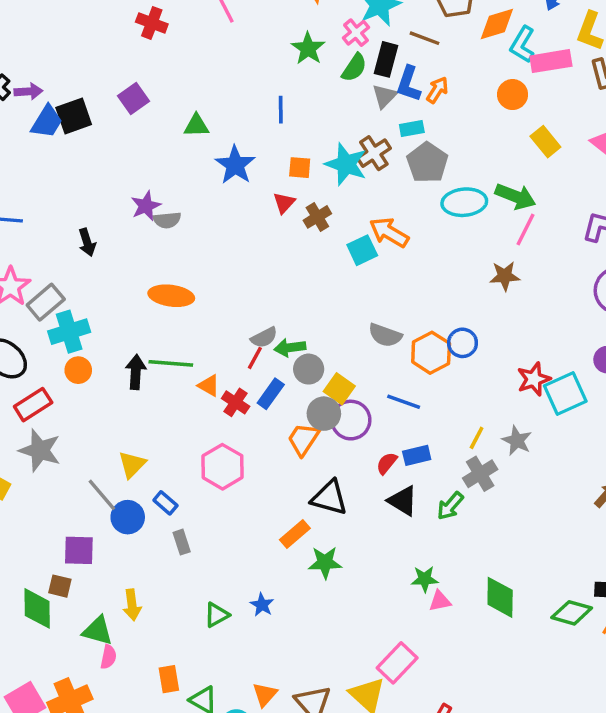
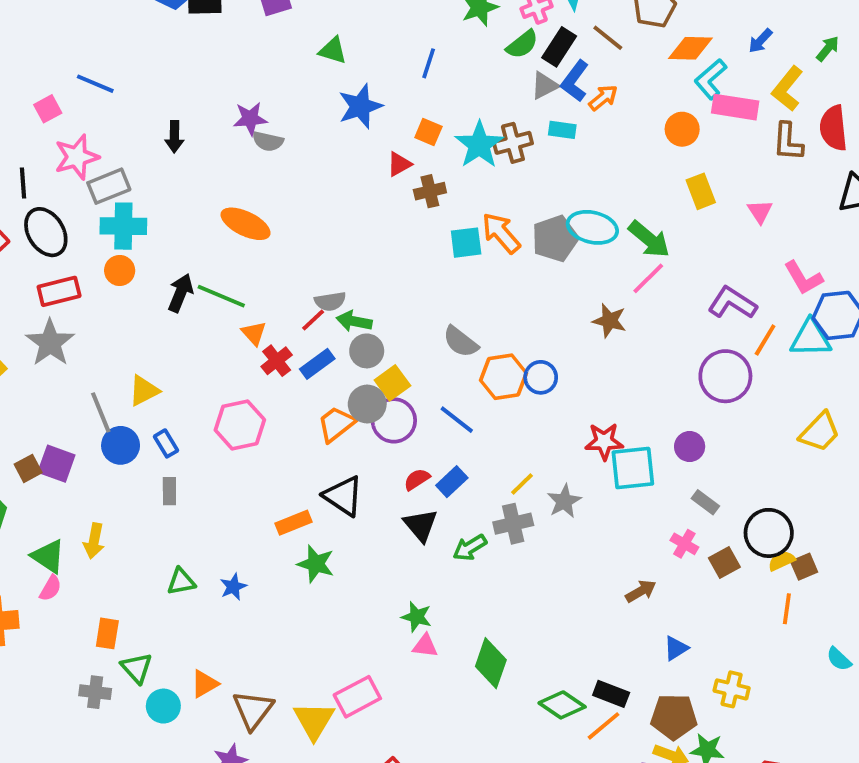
gray pentagon: (427, 163) -> (555, 239), moved
blue rectangle: (417, 455) -> (452, 482), turned -48
brown square: (60, 586) -> (28, 468), moved, turned 30

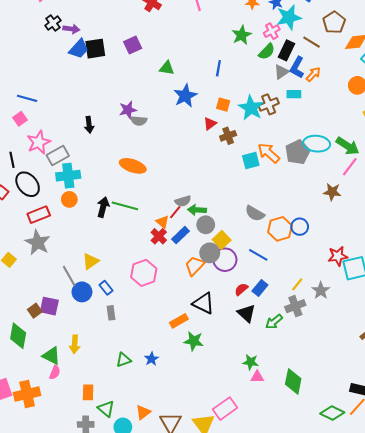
blue line: (95, 84) -> (27, 98), moved
orange triangle: (254, 333) -> (162, 222), moved
green diamond: (562, 705) -> (332, 413), moved

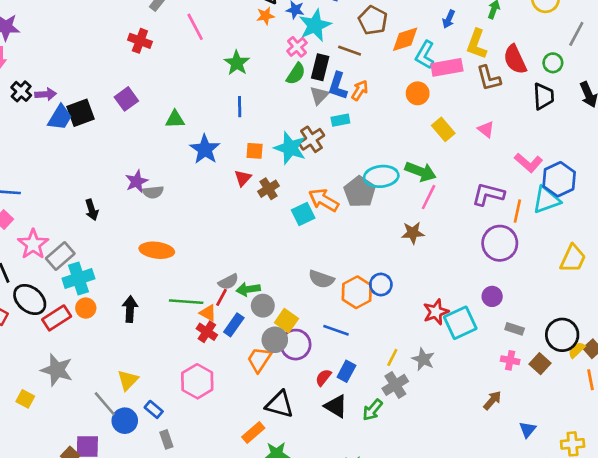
green star: (242, 35) -> (237, 63), moved
green line: (125, 206) -> (186, 302), moved
red rectangle: (39, 215) -> (57, 318), moved

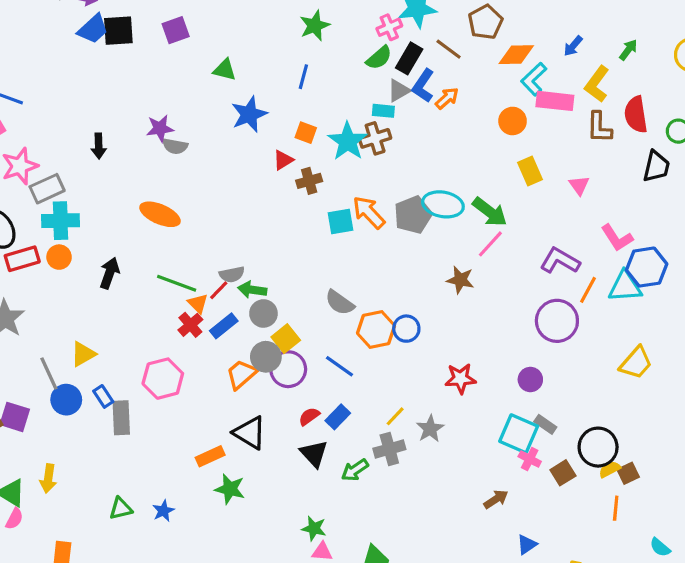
cyan rectangle: (340, 120) -> (383, 111), moved
cyan square: (460, 323) -> (519, 434), moved, turned 32
gray rectangle: (166, 439) -> (121, 418), moved, size x1.5

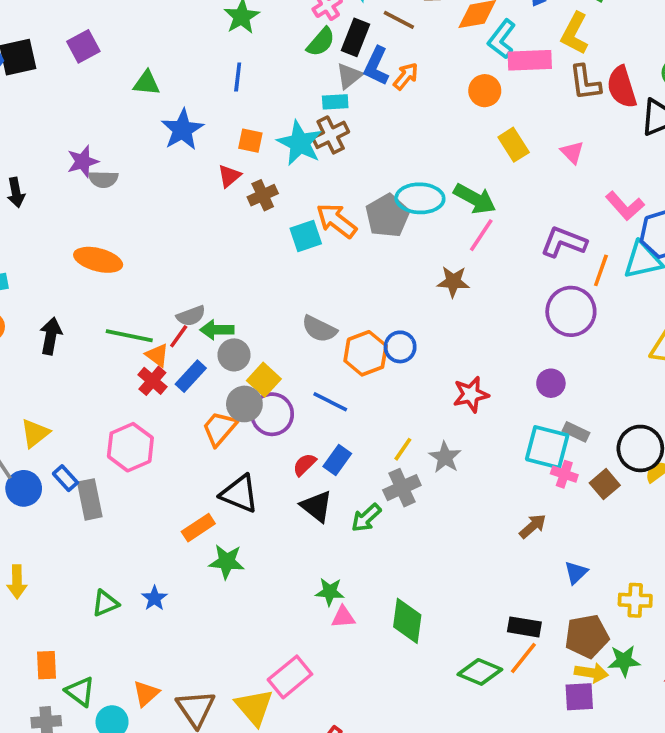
red semicircle: (636, 115) -> (622, 87), moved

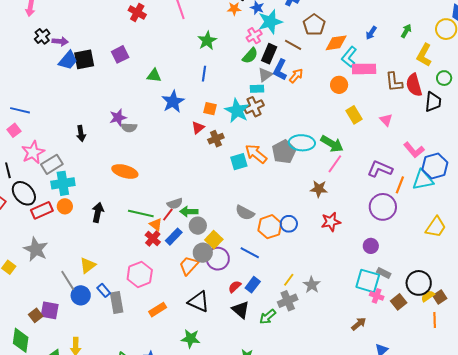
yellow L-shape: (575, 33) -> (424, 55), moved
red star: (471, 394) -> (331, 222), moved
orange rectangle: (198, 528) -> (158, 310), moved

